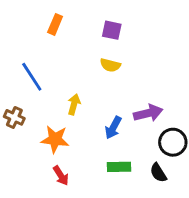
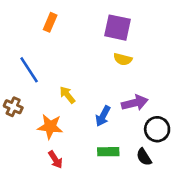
purple square: (112, 30) -> (118, 28), moved, size x1.5
yellow semicircle: (110, 65) -> (123, 59), moved
yellow arrow: (74, 104) -> (67, 95), turned -54

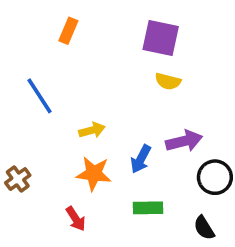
yellow arrow: (67, 95) -> (92, 130), turned 114
brown cross: (13, 107) -> (18, 179), moved, turned 30
orange star: (50, 127) -> (94, 174), moved
black semicircle: (144, 157) -> (204, 228), moved

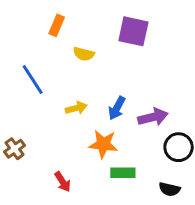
yellow semicircle: (168, 81) -> (84, 54), moved
blue arrow: (141, 159) -> (117, 108), moved
orange star: (94, 174) -> (103, 144), moved
black semicircle: (204, 228) -> (169, 189), turned -45

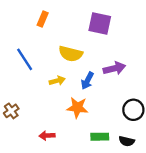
yellow semicircle: (84, 54) -> (71, 54), moved, size x1.5
purple arrow: (153, 117) -> (114, 68), moved
green rectangle: (123, 173) -> (100, 137), moved
red arrow: (63, 182) -> (47, 136), turned 120

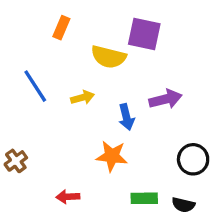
yellow semicircle: (71, 54) -> (109, 57), moved
yellow arrow: (57, 81) -> (83, 98), moved
blue arrow: (87, 81) -> (126, 117), turned -42

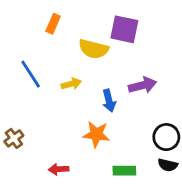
black semicircle: (183, 205) -> (168, 165), moved

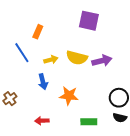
orange rectangle: (53, 24) -> (38, 32), moved
yellow semicircle: (94, 49) -> (77, 58), moved
blue arrow: (109, 101) -> (43, 82), moved

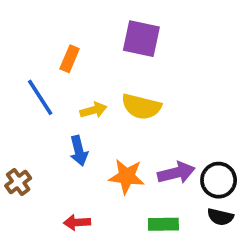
purple square: (89, 21) -> (141, 39), moved
purple arrow: (102, 61) -> (176, 173), moved

